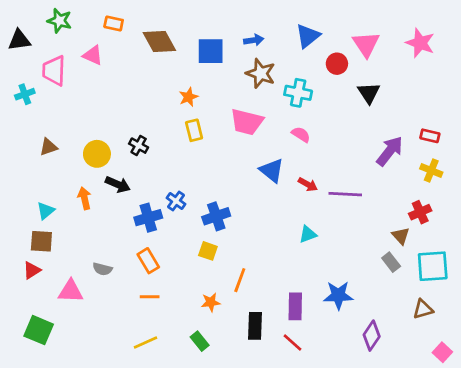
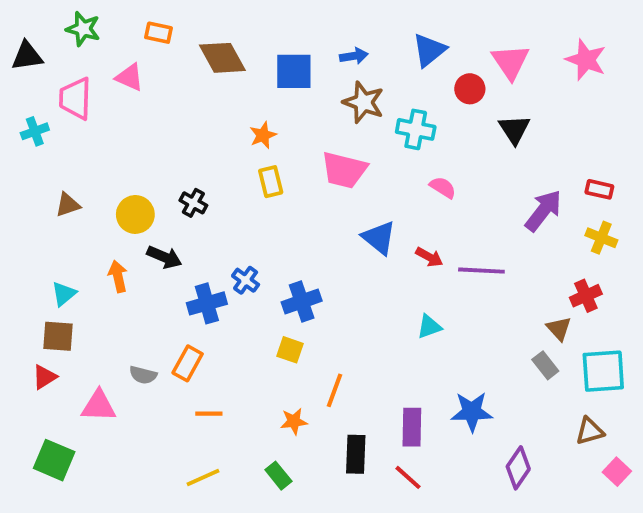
pink semicircle: (301, 134) -> (443, 187), moved
orange rectangle: (148, 261) -> (188, 363), moved, turned 60
pink square: (442, 352) -> (617, 472), moved

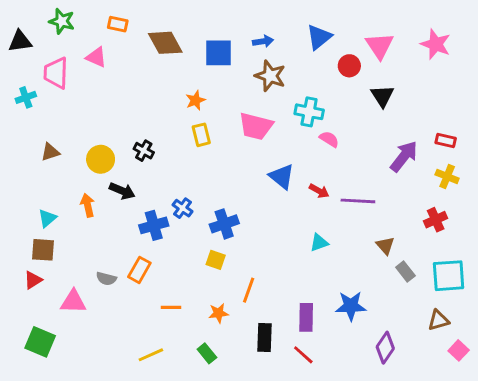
cyan cross: (416, 129) -> (309, 112), moved
brown triangle: (559, 329) -> (385, 246), moved
orange line: (209, 414) -> (171, 307), moved

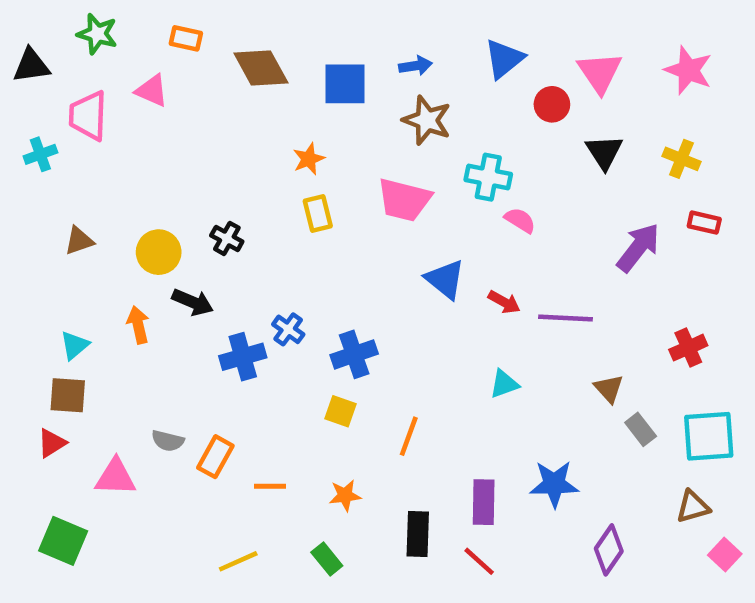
yellow cross: (447, 177) -> (681, 159), moved
orange rectangle: (139, 270) -> (215, 457), moved
orange line: (249, 290) -> (409, 436), moved

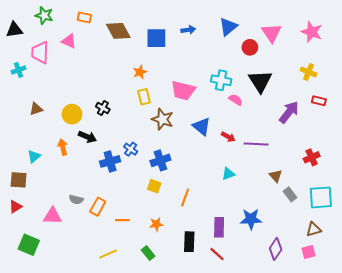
brown star: (427, 120) -> (162, 119), moved
black triangle: (604, 152) -> (260, 81), moved, size x1.4
brown square: (68, 395) -> (19, 180), moved
red triangle: (52, 443) -> (15, 207), moved
pink square: (725, 554) -> (309, 252), moved, turned 32

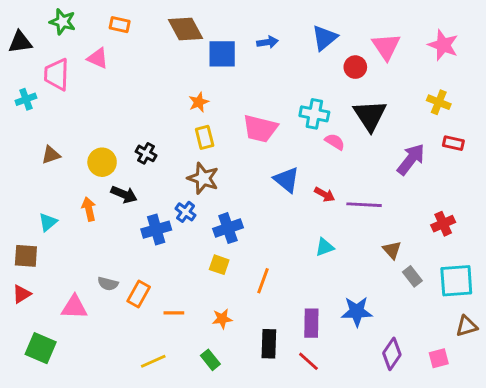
brown diamond: (118, 31) -> (186, 29), moved
brown star: (162, 119) -> (203, 178), moved
brown triangle: (314, 229) -> (467, 326), moved

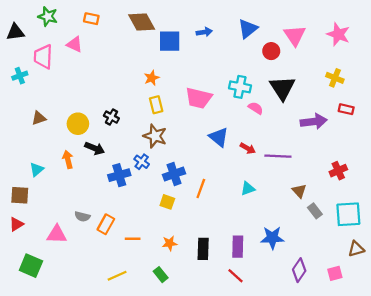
purple arrow: (411, 159) -> (314, 121), turned 45
orange line: (263, 281) -> (201, 189), moved
black rectangle: (269, 344) -> (203, 249), moved

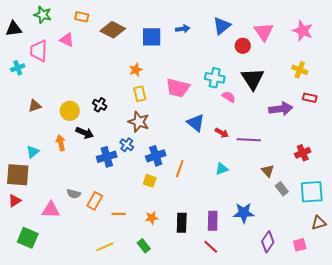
brown diamond: (142, 22) -> (113, 30), moved, turned -35
brown square: (20, 195) -> (18, 175), size x1.4

